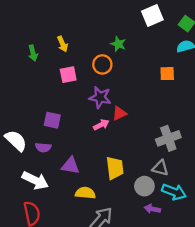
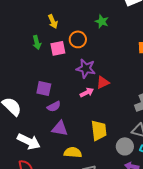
green arrow: (33, 53) -> (37, 42), moved
orange circle: (102, 64) -> (78, 39), moved
purple semicircle: (43, 147) -> (54, 106), moved, turned -32

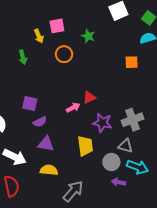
pink square: (58, 48) -> (57, 26), moved
purple star: (86, 68) -> (102, 123), moved
yellow semicircle: (73, 152) -> (49, 170), moved

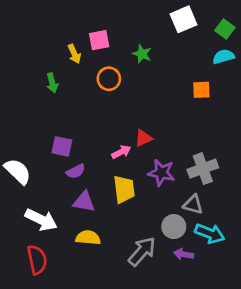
yellow trapezoid: (85, 146) -> (124, 189), moved
gray arrow: (73, 191) -> (142, 251), moved

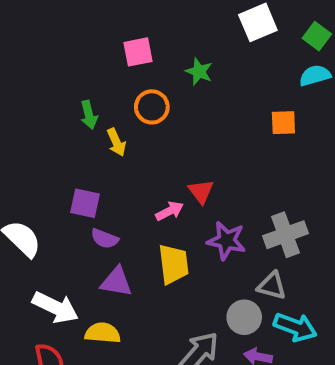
yellow arrow: (74, 54) -> (116, 142), moved
green arrow: (52, 83) -> (89, 115), moved
red triangle: (143, 138) -> (201, 191), turned -42
purple semicircle: (76, 171) -> (105, 239), turned 48
yellow semicircle: (88, 238) -> (103, 333), moved

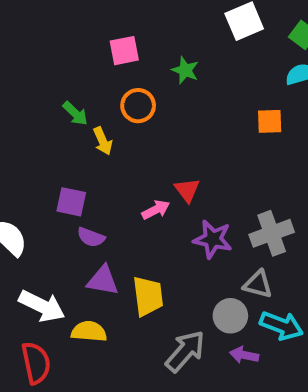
green arrow: (89, 115) -> (75, 113), turned -32
yellow trapezoid: (173, 264) -> (148, 296), moved

